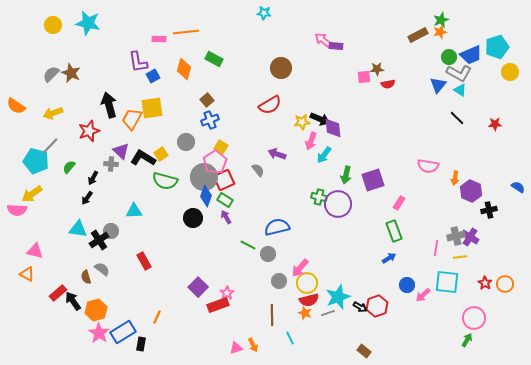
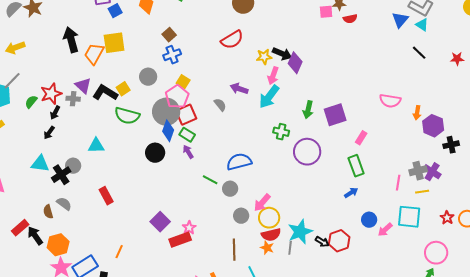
purple diamond: (333, 128) -> (295, 63), turned 30
red star: (89, 131) -> (51, 94), moved
cyan arrow: (324, 155) -> (269, 97), moved, size x1.4
purple circle: (338, 204) -> (307, 152), moved
gray line: (328, 313) -> (290, 248), turned -64

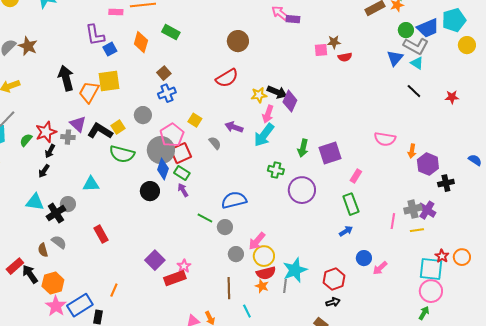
yellow square: (183, 82) -> (195, 120), moved
cyan square: (409, 217) -> (431, 269), moved
black arrow: (322, 242) -> (333, 302), moved, turned -48

